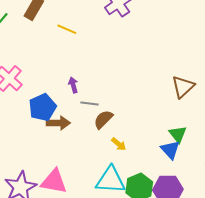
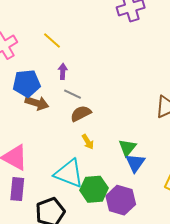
yellow line: (67, 29) -> (52, 41), moved
green triangle: (178, 134) -> (127, 148), moved

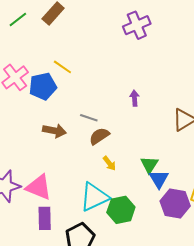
purple arrow: (63, 71) -> (134, 98), moved
blue pentagon: (27, 83) -> (43, 86), moved
cyan triangle: (69, 173) -> (94, 197), turned -40
purple hexagon: (121, 200) -> (175, 204), moved

